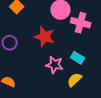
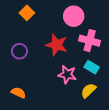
pink cross: (81, 23) -> (90, 41), moved

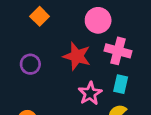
cyan rectangle: (92, 67) -> (121, 84), turned 72
pink star: (67, 75) -> (90, 93), turned 30

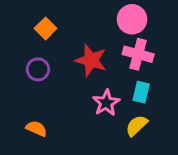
orange square: (40, 16) -> (46, 28), moved
pink circle: (98, 20) -> (132, 19), moved

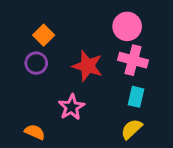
purple circle: (38, 69) -> (36, 63), moved
pink star: (106, 103) -> (71, 107), moved

